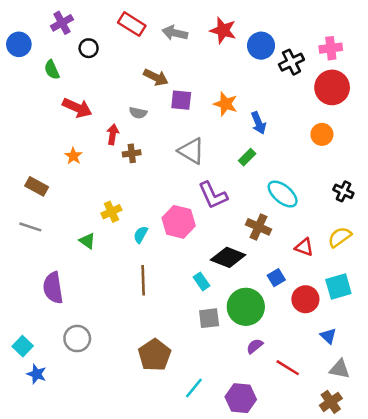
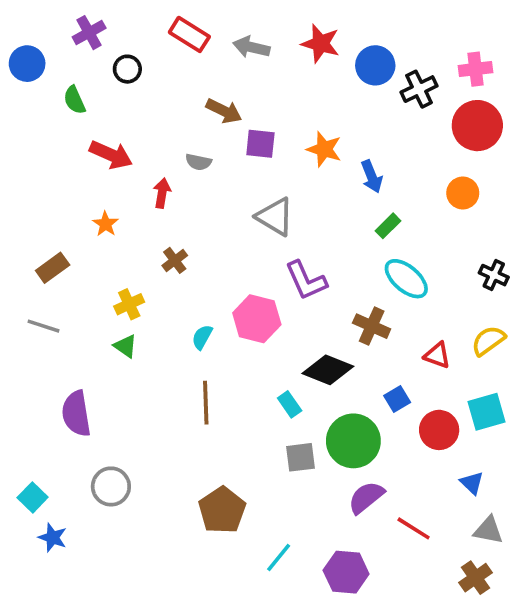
brown cross: (132, 153) -> (175, 260), moved, turned -30
green rectangle: (247, 157) -> (388, 226), moved
brown rectangle: (37, 186) -> (53, 268), turned -65
yellow cross: (111, 212) -> (129, 304), moved
purple semicircle: (255, 346) -> (366, 497), size x1.5

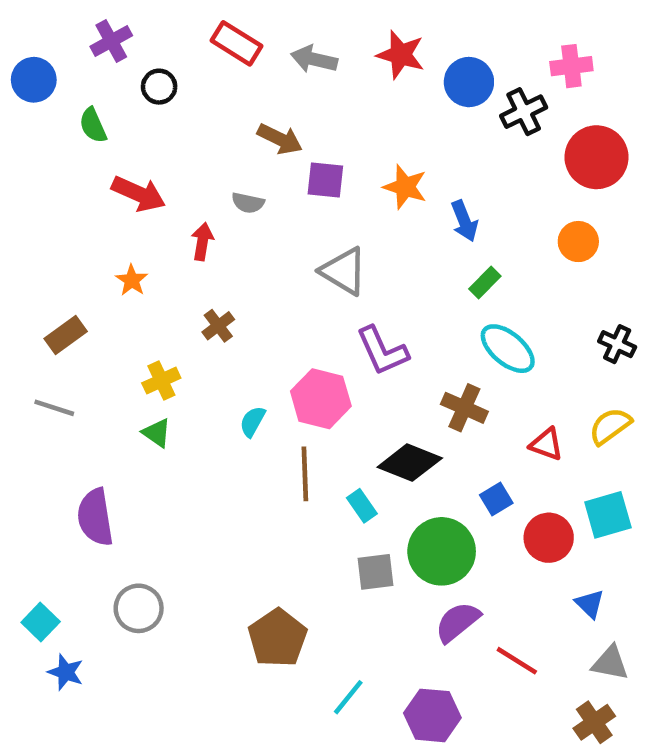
pink cross: (476, 69) -> (571, 66), moved
brown line: (206, 403) -> (305, 474), moved

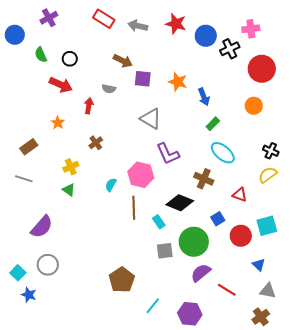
black circle: (159, 87) -> (70, 59), moved
yellow semicircle: (610, 426) -> (268, 175), moved
purple semicircle: (95, 517) -> (42, 227), turned -130
gray circle: (139, 608) -> (48, 265), moved

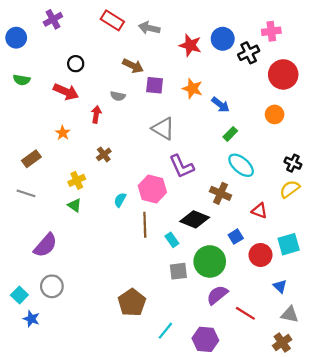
red star: (176, 24) -> (190, 45), moved
green semicircle: (41, 55) -> (22, 80), moved, turned -56
blue arrow: (204, 97) -> (221, 105), turned -30

